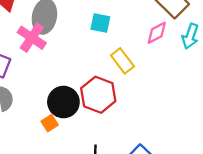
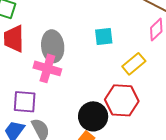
yellow rectangle: (122, 61) -> (134, 64), turned -75

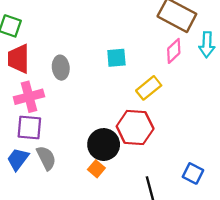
gray ellipse: (53, 46) -> (61, 68), size x0.7
pink cross: (47, 68) -> (29, 97), moved, turned -32

